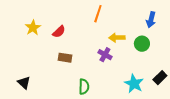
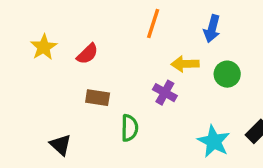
blue arrow: (151, 20) -> (212, 29), moved
black triangle: (24, 83) -> (60, 145), moved
green semicircle: (84, 87) -> (130, 128), moved

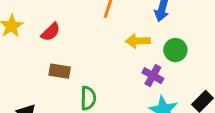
purple cross: (165, 93) -> (153, 76), moved

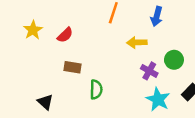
green circle: (175, 50) -> (174, 60), moved

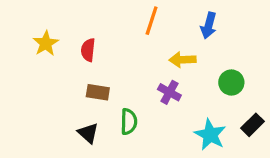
red semicircle: (65, 35) -> (88, 50), turned 140
purple cross: (149, 71) -> (169, 92), moved
black triangle: (45, 102) -> (88, 133), moved

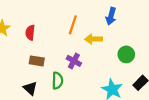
orange line: (152, 21) -> (73, 25), moved
purple cross: (169, 92) -> (74, 61), moved

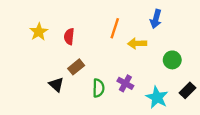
brown rectangle: (37, 61) -> (76, 67), turned -48
purple cross: (74, 61) -> (125, 83), moved
black triangle: (30, 88) -> (56, 85), moved

